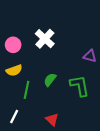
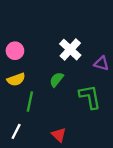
white cross: (45, 39) -> (70, 50), moved
green semicircle: (50, 80) -> (56, 80), moved

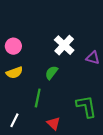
green L-shape: (90, 97) -> (86, 106), moved
green line: (30, 101) -> (38, 98), moved

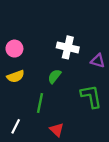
white cross: (64, 45) -> (68, 47), turned -30
green L-shape: (86, 106) -> (91, 96), moved

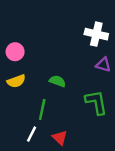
white cross: (68, 47) -> (96, 34), moved
green semicircle: (54, 76) -> (57, 81), turned 72
white line: (16, 126) -> (32, 134), moved

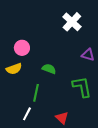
white cross: (96, 34) -> (72, 22), moved, turned 30
pink circle: (15, 52) -> (22, 48), moved
red triangle: (60, 138) -> (62, 118), moved

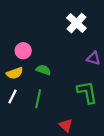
green semicircle: (49, 69) -> (43, 70), moved
white line: (27, 114) -> (13, 97), moved

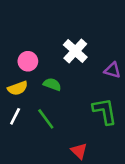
white cross: (76, 23) -> (75, 51), moved
green line: (38, 99) -> (46, 119), turned -48

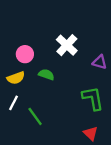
green line: (46, 119) -> (35, 116), moved
red triangle: (79, 151) -> (91, 133), moved

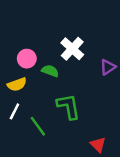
purple triangle: (100, 62) -> (108, 67), turned -49
green semicircle: (46, 75) -> (50, 71), moved
green L-shape: (93, 98) -> (69, 107), moved

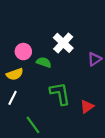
green line: (38, 126) -> (33, 125), moved
red triangle: (98, 145) -> (87, 107), moved, turned 40

